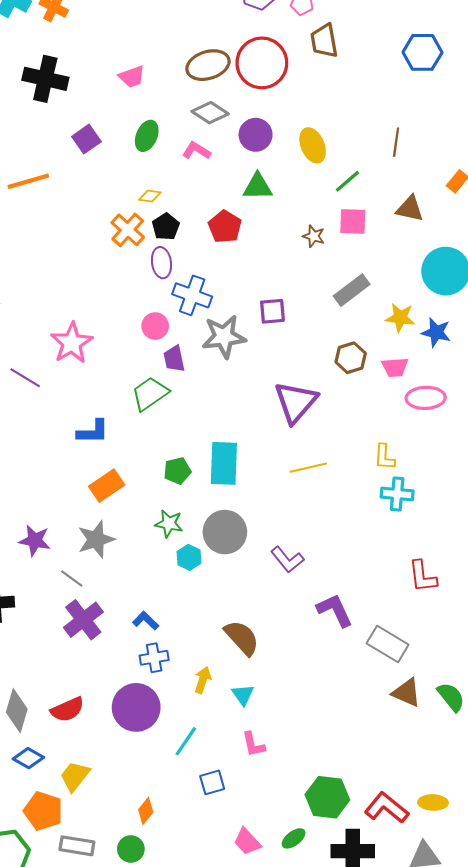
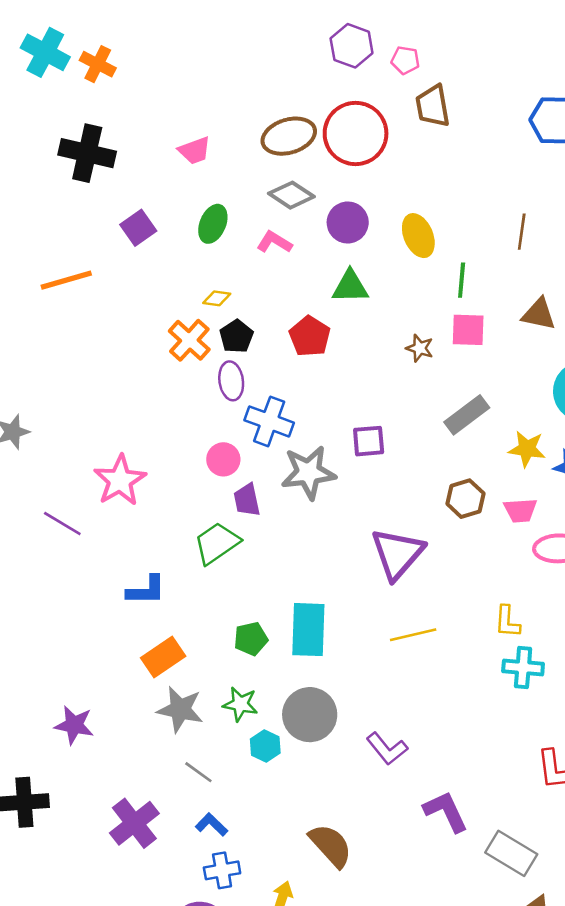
green line: (347, 181) -> (462, 280), turned -44
gray star: (96, 539) -> (180, 709), moved, turned 30
gray line: (72, 579) -> (198, 772), moved

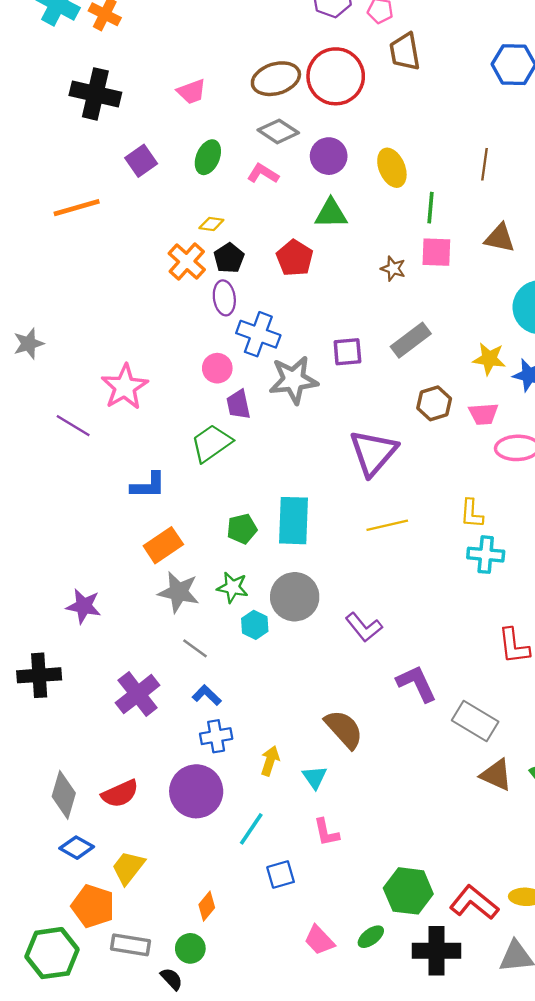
gray rectangle: (467, 415) -> (411, 340), moved
brown semicircle: (331, 845) -> (344, 729), moved

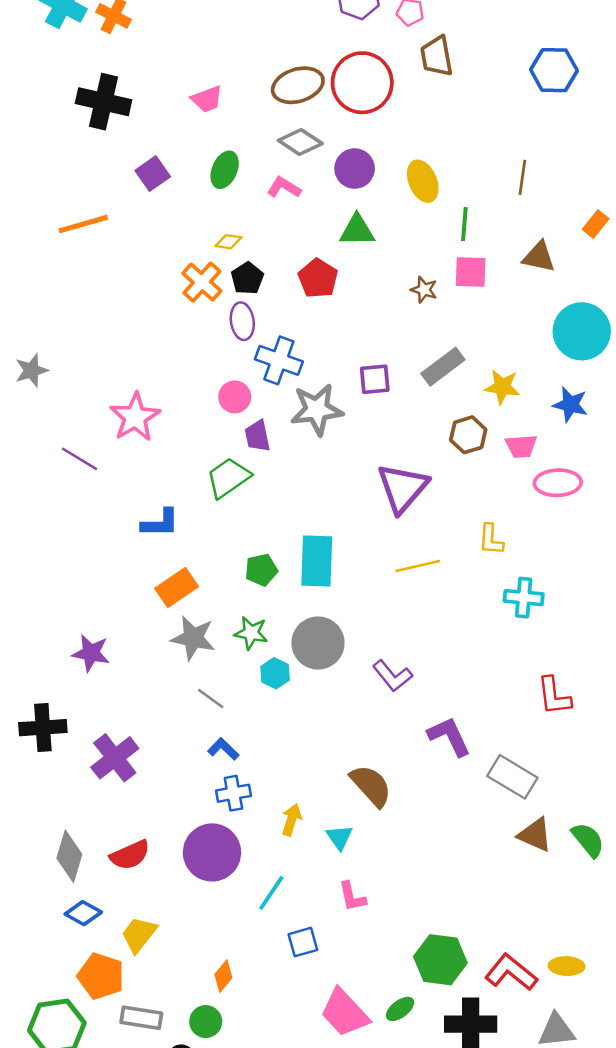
yellow star: (489, 359) -> (502, 387), moved
yellow L-shape: (472, 514) -> (491, 540), moved
purple cross: (138, 694) -> (115, 758), moved
pink trapezoid: (319, 940) -> (344, 1013), size x1.5

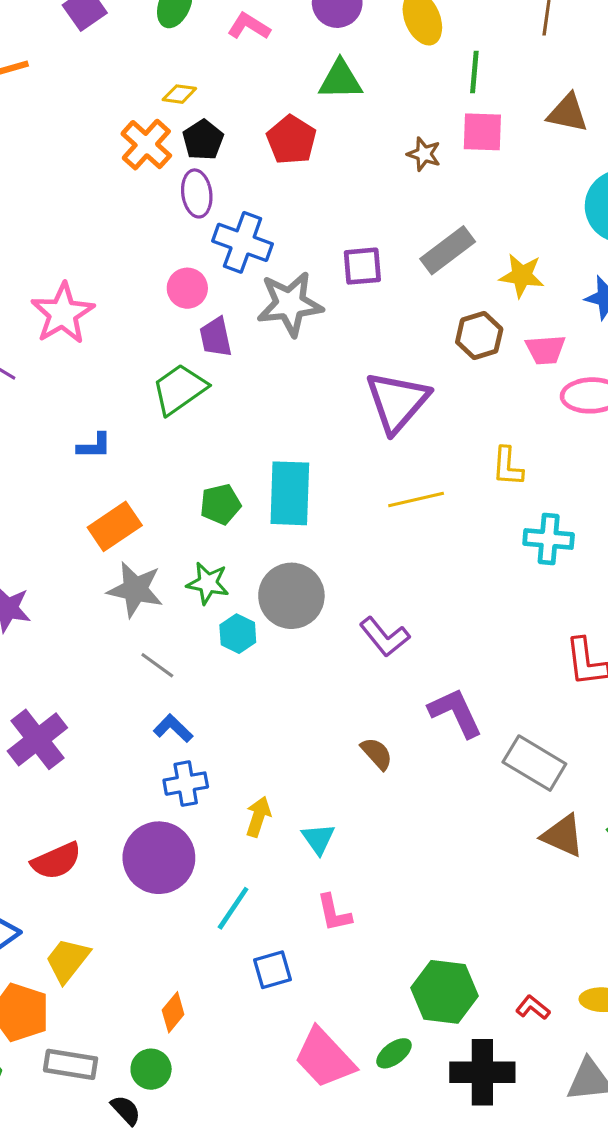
blue L-shape: (160, 523) -> (94, 446), size x0.7
brown semicircle: (371, 786) -> (377, 754), moved, size x0.6
red L-shape: (511, 972) -> (533, 1008), size x0.5

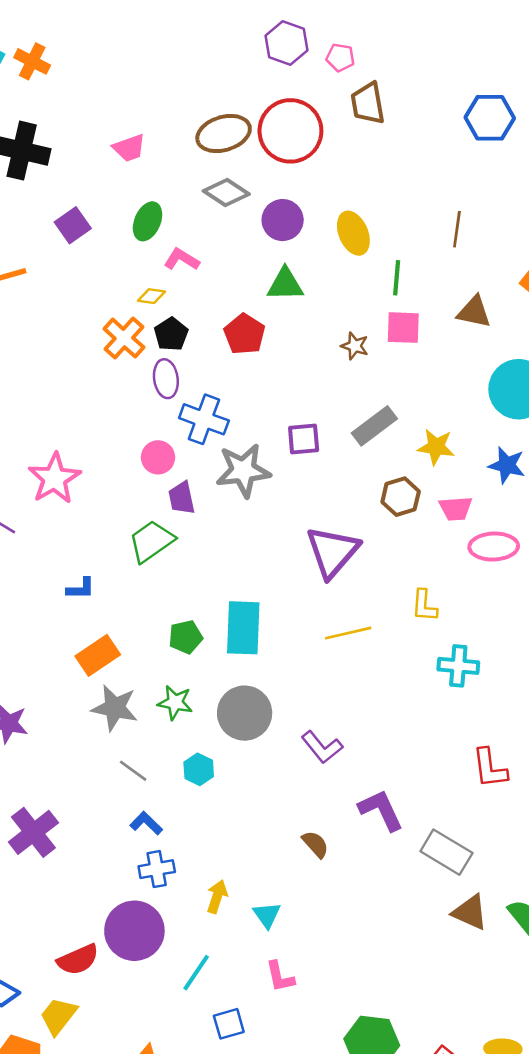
pink L-shape: (249, 26) -> (182, 259), moved
cyan hexagon: (238, 634) -> (199, 769), moved
red semicircle: (56, 861) -> (78, 960), moved

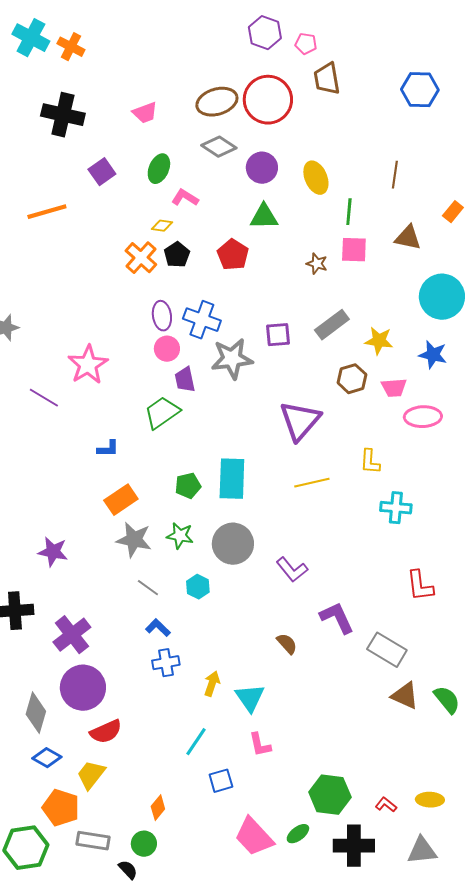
purple ellipse: (166, 379) -> (162, 316), moved
cyan triangle: (267, 915) -> (250, 698), size x1.4
purple circle: (134, 931) -> (83, 688), moved

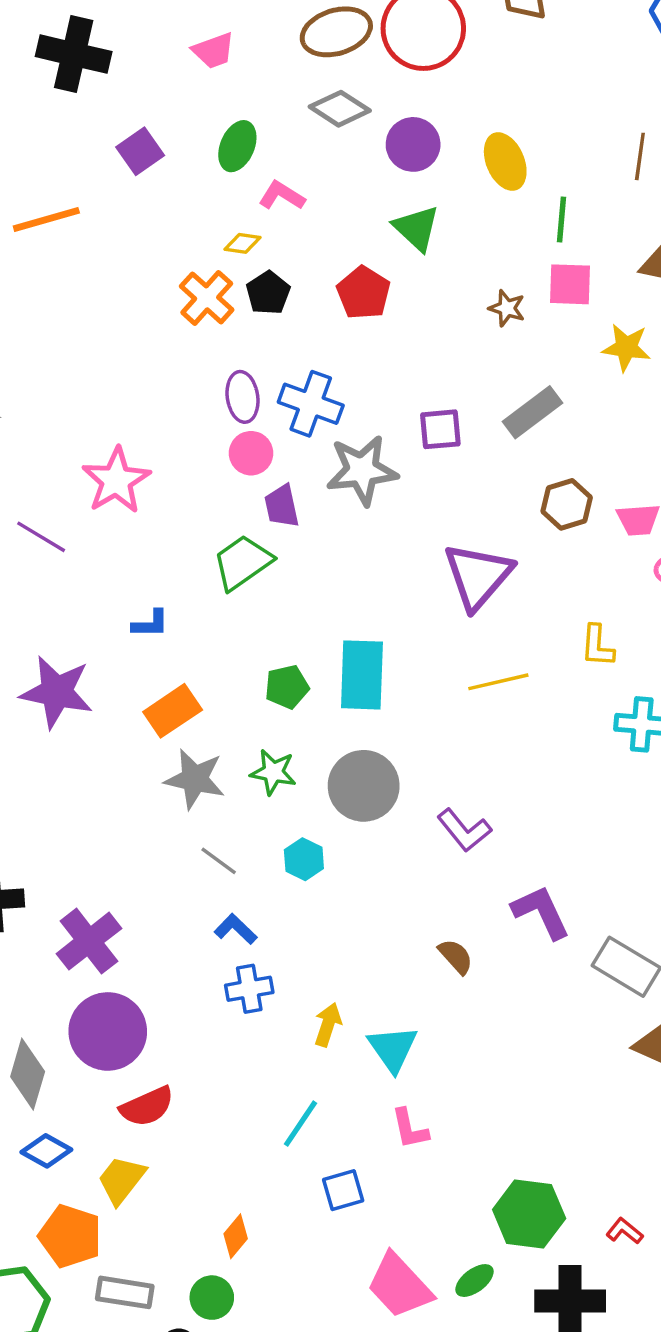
green triangle: (264, 217) -> (416, 228), turned 44
yellow star: (379, 341) -> (626, 347), moved
purple star: (53, 552) -> (57, 692), moved, size x1.4

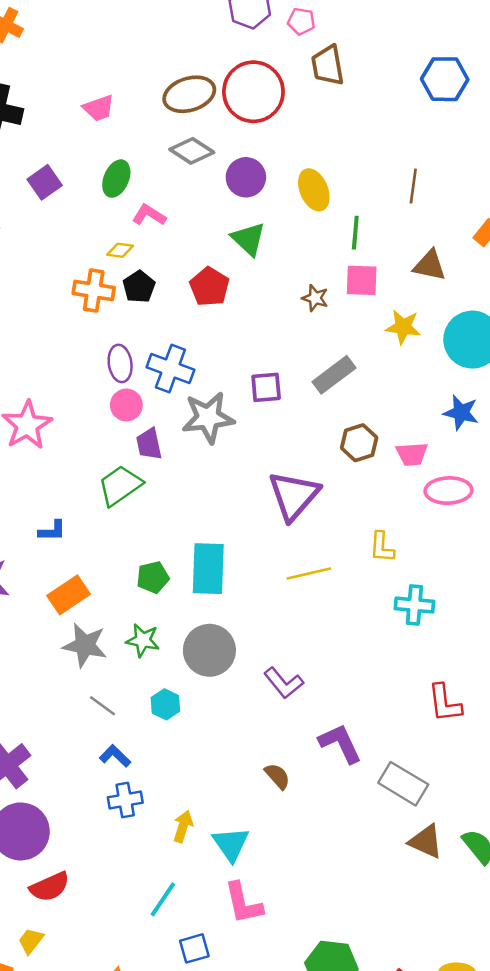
orange cross: (207, 298) -> (94, 291), turned -33
pink L-shape: (410, 1129) -> (243, 903), size x1.4
yellow trapezoid: (121, 1180) -> (31, 941), size x0.7

